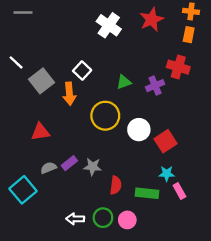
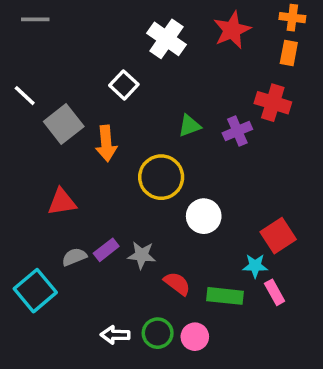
white square: (82, 70) -> (124, 85), moved
white circle: (139, 130) -> (204, 216), moved
red square: (166, 141) -> (278, 236), moved
red semicircle: (116, 185) -> (177, 283), turned -60

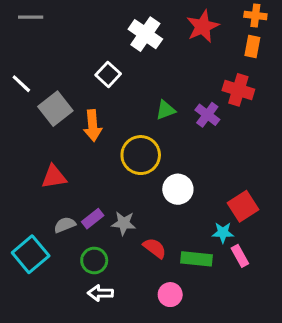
purple cross: (237, 131) -> (207, 115), turned -30
green circle: (158, 333) -> (94, 260), moved

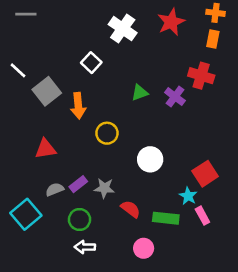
yellow circle: (141, 155) -> (107, 133), moved, size x0.7
cyan star: (223, 233) -> (188, 196), turned 30

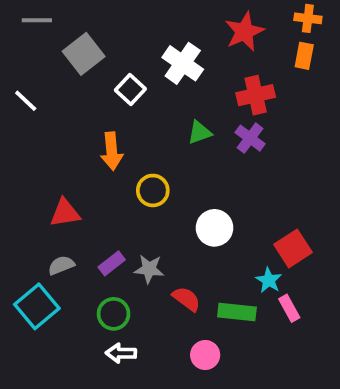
white cross: (123, 29) -> (183, 63), moved
red cross: (201, 76) -> (256, 95), moved, turned -30
gray square: (47, 91) -> (84, 54), moved
gray semicircle: (55, 189) -> (61, 265), moved

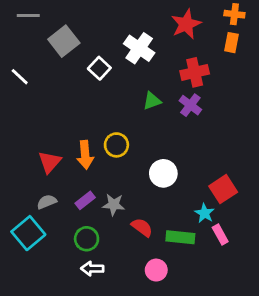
orange arrow: (112, 151) -> (85, 155), moved
red triangle: (65, 213) -> (50, 162), turned -40

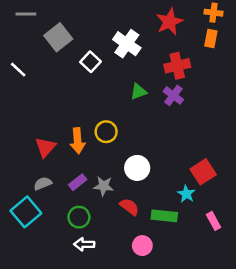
white circle: (163, 173) -> (137, 168), moved
pink rectangle: (220, 234) -> (213, 221), moved

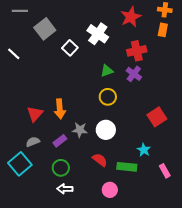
yellow circle: (106, 132) -> (108, 97), moved
red square: (203, 172) -> (157, 117), moved
gray star: (104, 186) -> (80, 130), moved

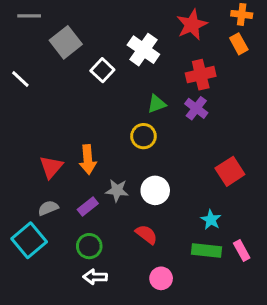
orange rectangle: (163, 30) -> (239, 44), turned -40
yellow circle: (108, 97) -> (143, 136), moved
green rectangle: (127, 167) -> (207, 250), moved

